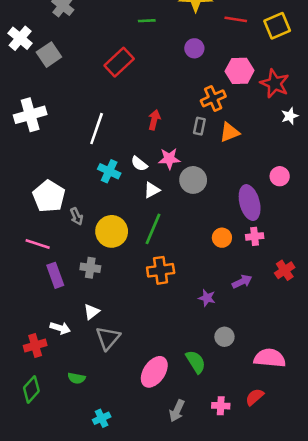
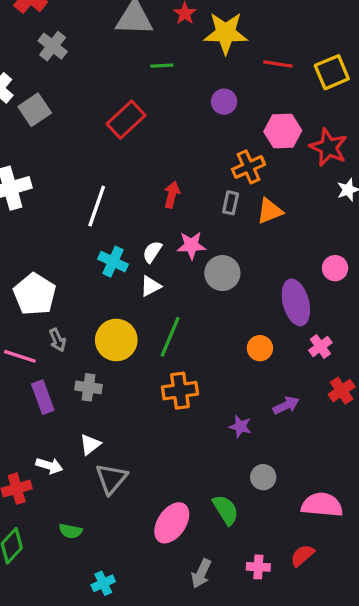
white semicircle: (139, 164) -> (152, 252), turned 84
white triangle: (152, 190) -> (151, 286), moved
gray arrow: (76, 216) -> (57, 340), moved
pink cross: (255, 236) -> (320, 347), moved, turned -30

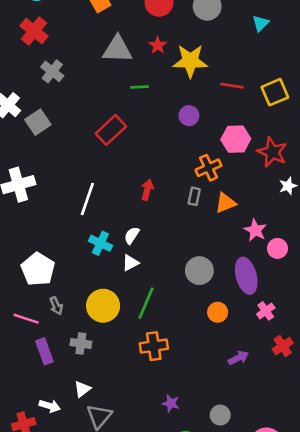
pink star: (191, 245) -> (255, 230), moved, turned 30
gray circle: (222, 273) -> (199, 271), moved
purple star: (240, 427) -> (171, 403), moved

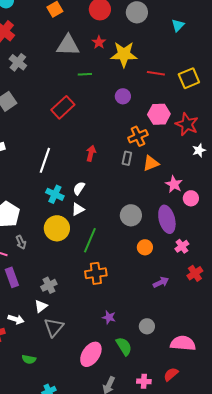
yellow circle: (103, 306) -> (57, 228), moved
gray cross: (81, 343) -> (49, 285), moved, turned -35

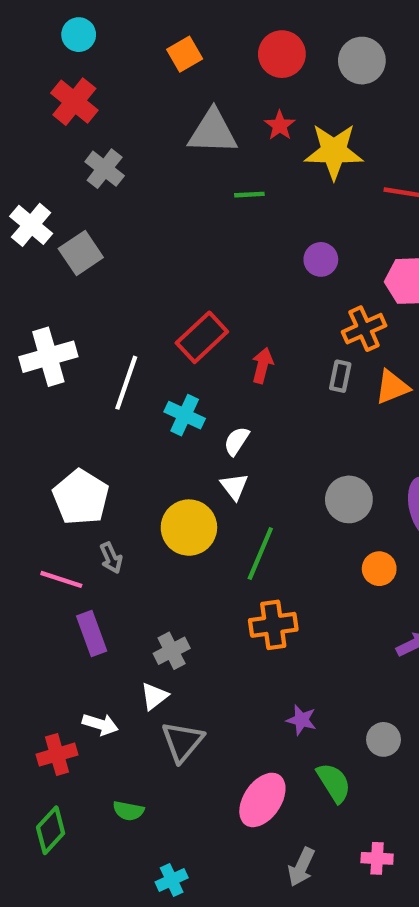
purple circle: (123, 96) -> (321, 259), moved
red rectangle: (63, 107) -> (202, 337), moved
white line: (45, 160) -> (126, 383), moved
cyan cross: (55, 194) -> (185, 415), moved
white triangle: (78, 209) -> (234, 486), turned -40

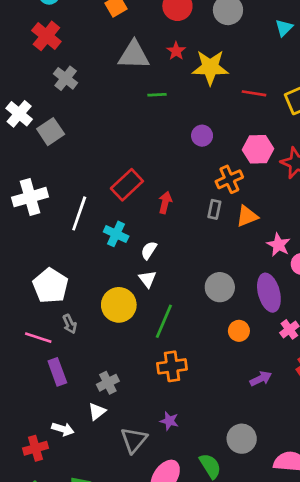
purple star: (301, 720) -> (169, 421), moved
gray circle: (384, 739) -> (242, 439), size x1.4
gray triangle: (182, 742) -> (134, 440), moved

